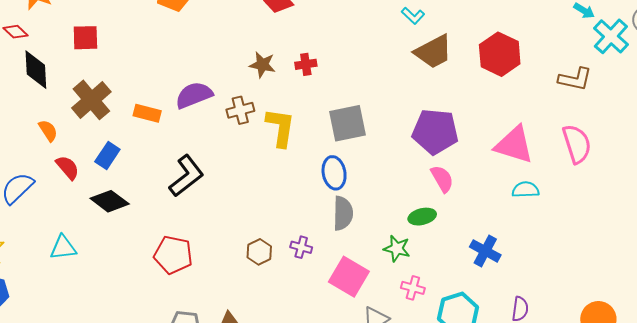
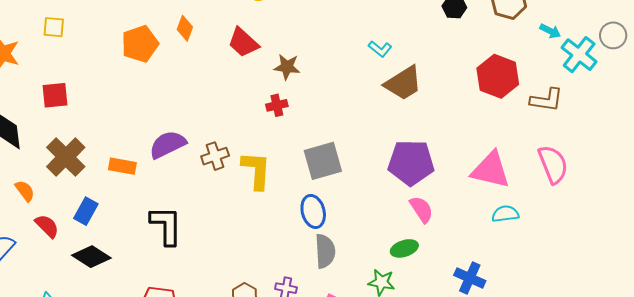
red hexagon: (500, 54) -> (498, 76), moved
brown star: (262, 65) -> (287, 67), moved
black L-shape: (186, 176) -> (166, 226), turned -48

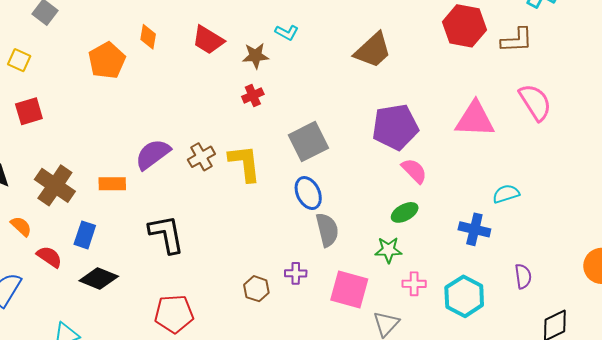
yellow square: (54, 27) -> (19, 60), turned 30
cyan L-shape: (380, 49) -> (287, 32), moved
red square: (55, 95) -> (29, 111), moved
cyan semicircle: (505, 214) -> (506, 194), moved

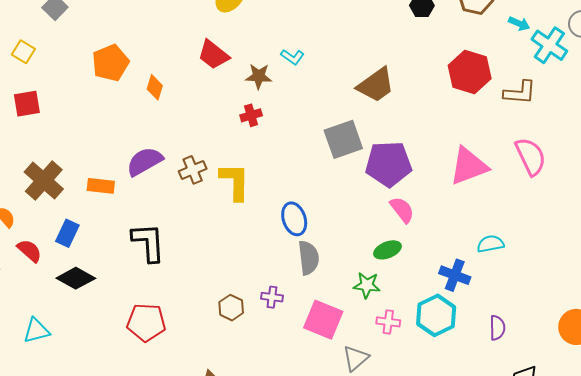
orange diamond: (148, 37) -> (155, 87), moved
pink triangle: (475, 119) -> (469, 166), turned -30
gray square: (308, 142) -> (343, 139), moved
cyan hexagon: (464, 296) -> (436, 315), moved

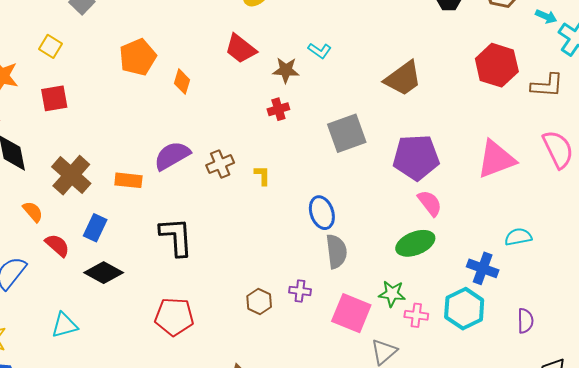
gray square: (343, 139) -> (347, 133), moved
yellow L-shape: (235, 182) -> (262, 175), size x0.5
green ellipse: (387, 250) -> (415, 243), size x1.4
green star: (367, 285) -> (392, 294), moved

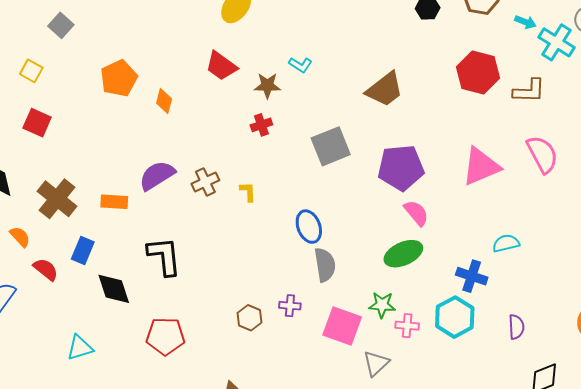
red square: (54, 98) -> (37, 123), turned 36
black diamond: (104, 273) -> (114, 289), moved, turned 45
cyan triangle: (64, 325) -> (80, 348), moved

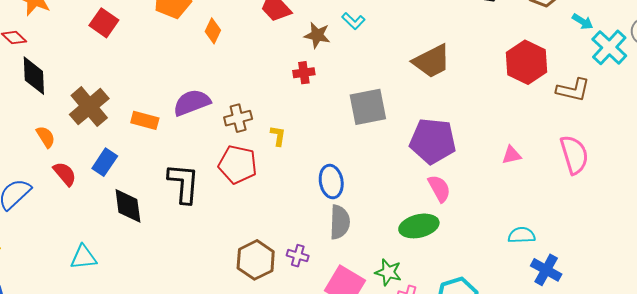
red square: (37, 123) -> (104, 23), moved
pink triangle: (481, 166) -> (512, 155), size x0.5
blue cross: (472, 276) -> (546, 270), moved
brown hexagon: (250, 318) -> (256, 260), size x1.5
red pentagon: (165, 336) -> (238, 164), moved

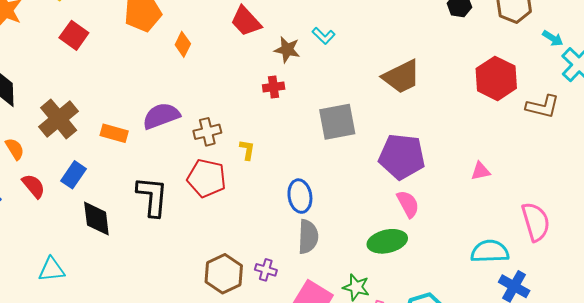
pink semicircle: (574, 155) -> (536, 222), moved
cyan semicircle: (522, 235) -> (490, 251), size x1.4

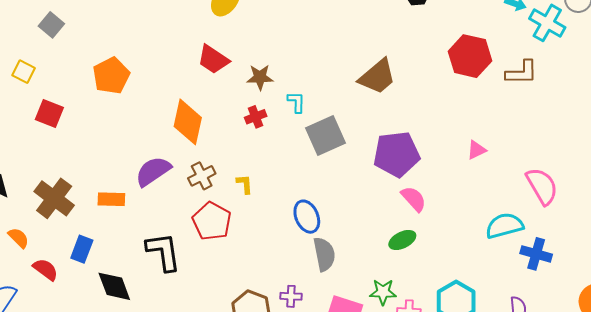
cyan L-shape: (324, 36) -> (296, 102), moved, turned -120
orange diamond: (183, 44) -> (188, 122), moved, size x1.8
red pentagon: (207, 178) -> (212, 221), turned 30
green ellipse: (387, 241) -> (402, 240), size x0.7

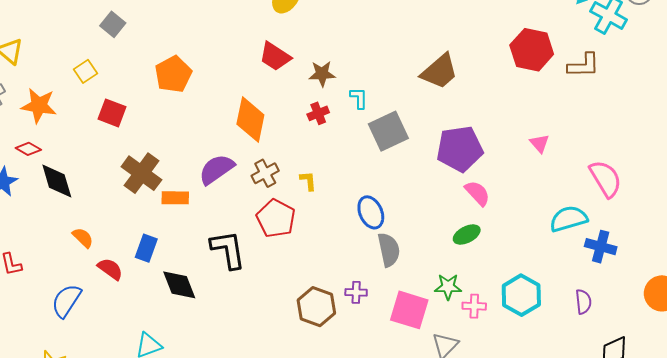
yellow square: (24, 72) -> (86, 71), turned 30
pink triangle: (476, 150) -> (540, 143), turned -45
brown cross: (54, 198) -> (141, 173), moved

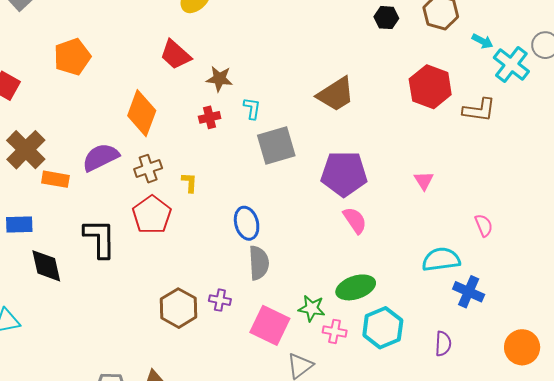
pink semicircle: (606, 179) -> (484, 225), size x0.6
green ellipse: (467, 235) -> (356, 287), moved, size x1.4
blue rectangle: (146, 248) -> (19, 225), turned 60

